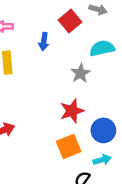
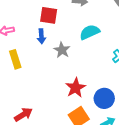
red square: (70, 21) -> (49, 15), moved, turned -30
gray star: (81, 73) -> (62, 50), moved

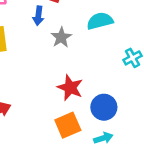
red star: (76, 88) -> (70, 88), turned -30

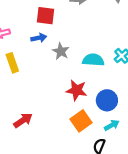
blue arrow: (38, 16) -> (39, 38), turned -96
cyan semicircle: (100, 21) -> (93, 60), moved, turned 30

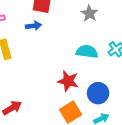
gray star: (61, 51) -> (89, 13), moved

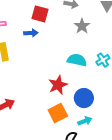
red star: (68, 81) -> (58, 85), turned 30

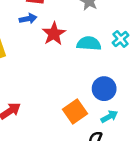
red star: (58, 85) -> (54, 34), moved

